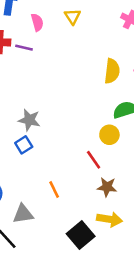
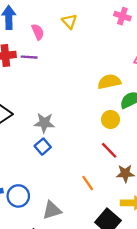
yellow semicircle: (112, 71) -> (109, 82), moved, turned -100
yellow circle: (109, 135) -> (110, 119), moved
orange line: (54, 190) -> (88, 183), moved

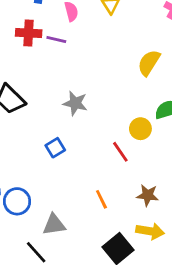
yellow semicircle: (109, 82) -> (149, 63), moved, turned -55
gray star: (44, 123) -> (75, 103), moved
red line: (109, 150) -> (120, 152), moved

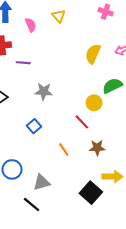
purple line: (56, 39) -> (23, 63), moved
brown star: (148, 195) -> (97, 148), moved
orange line: (101, 199) -> (64, 149), moved

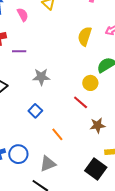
orange line: (64, 149) -> (57, 134), moved

